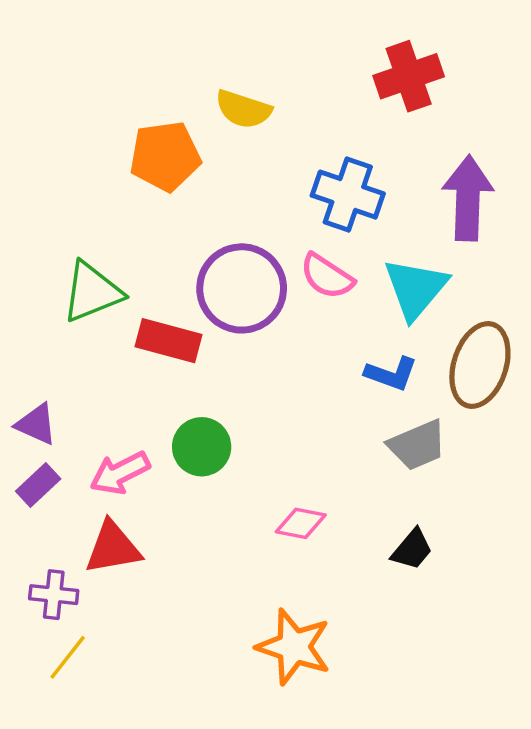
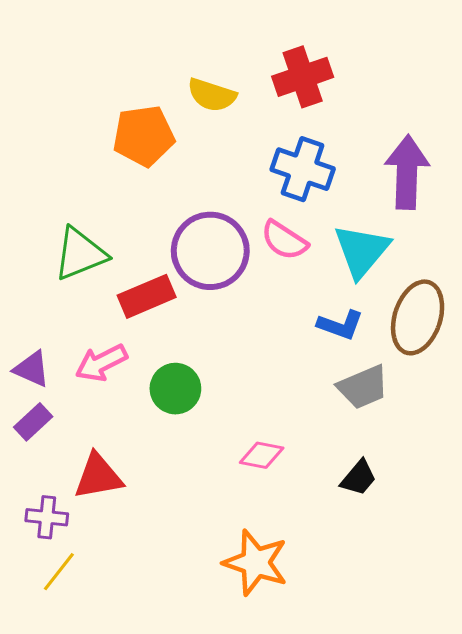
red cross: (409, 76) -> (303, 77), moved
red rectangle: (169, 341) -> (147, 296), turned -38
pink arrow: (120, 473) -> (101, 363), moved

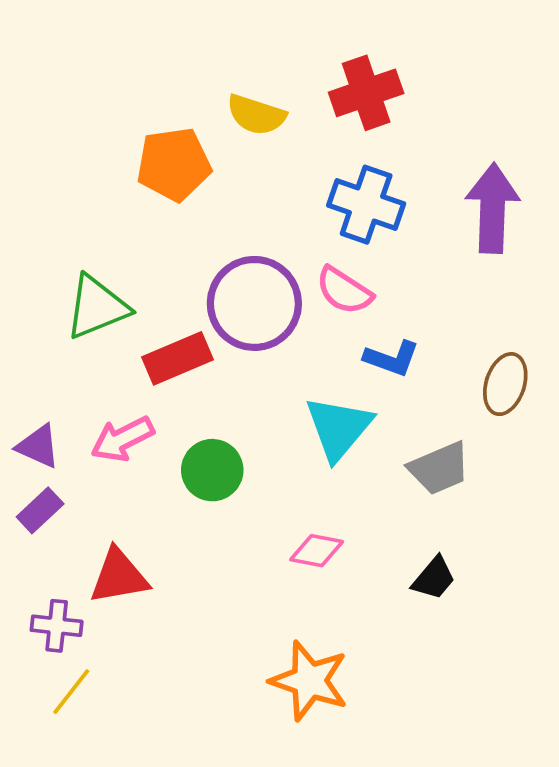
cyan triangle: (362, 251) -> (339, 428), moved
brown ellipse: (418, 317) -> (505, 384), size x0.7
blue L-shape: (340, 325) -> (392, 358), moved

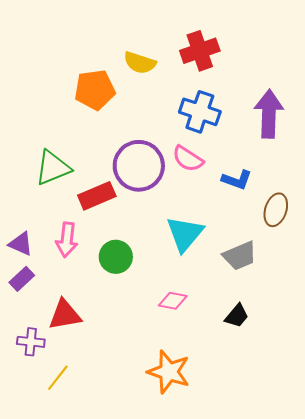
blue L-shape: (392, 358) -> (237, 180), moved
pink arrow: (123, 439) -> (67, 240), turned -56
yellow line: (71, 692) -> (58, 378), moved

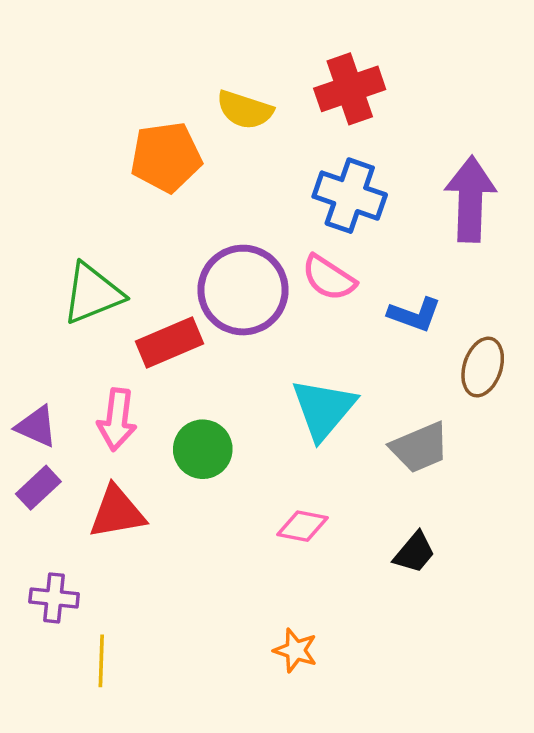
red triangle: (65, 315) -> (117, 512), moved
orange star: (169, 372) -> (295, 650), size x0.6
yellow line: (58, 378) -> (101, 661), turned -36

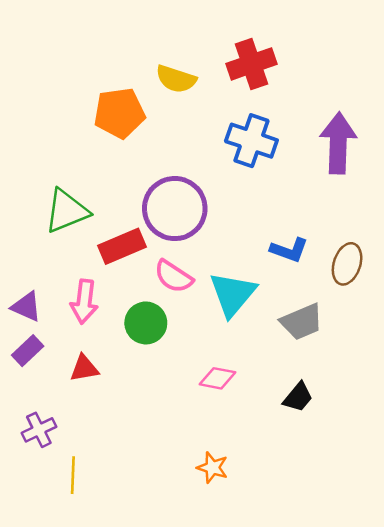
pink semicircle: (329, 278) -> (173, 276), moved
blue L-shape: (414, 315) -> (289, 250), moved
red triangle: (117, 512) -> (84, 368), size x0.7
purple cross: (54, 598) -> (39, 430), turned -32

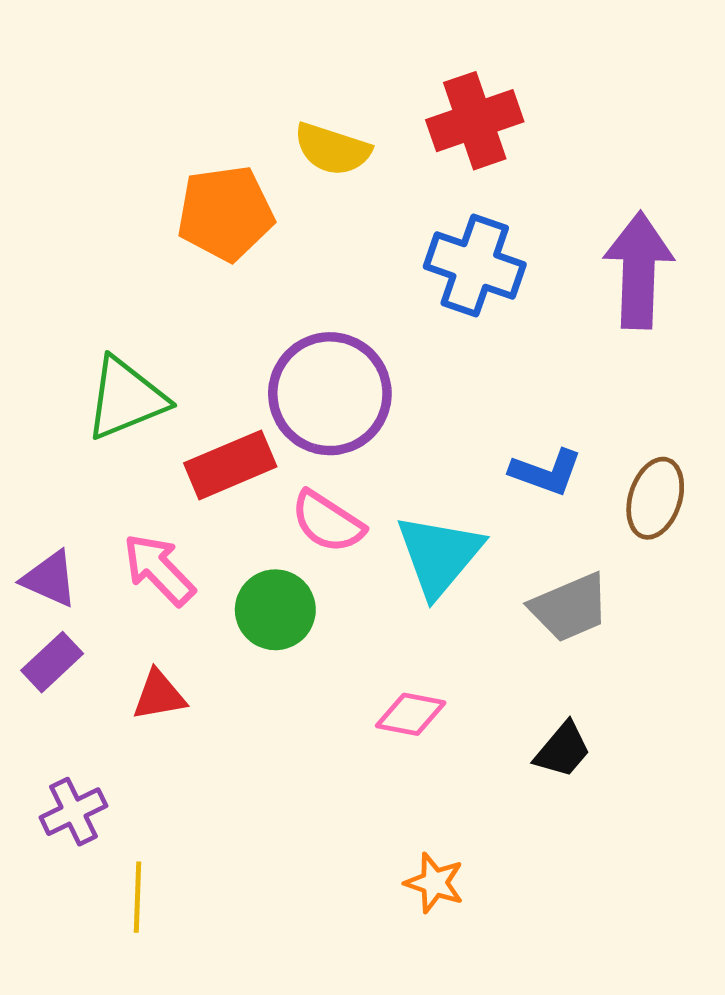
pink arrow: (84, 302) -> (159, 569), turned 129
orange star: (212, 468) -> (434, 883), moved

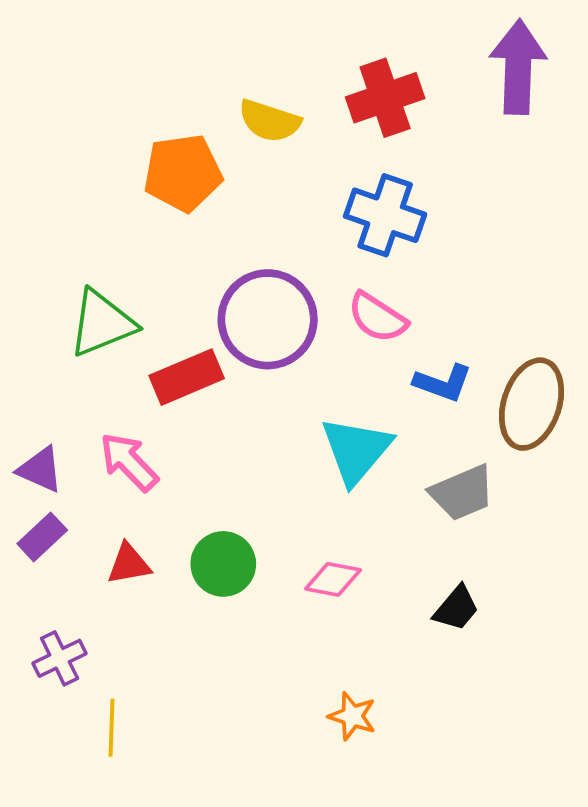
purple arrow: (639, 270) -> (518, 67), moved
brown ellipse: (655, 498) -> (531, 404), size x1.4
pink semicircle: (328, 522) -> (377, 317), moved
green circle: (275, 610) -> (223, 564), moved

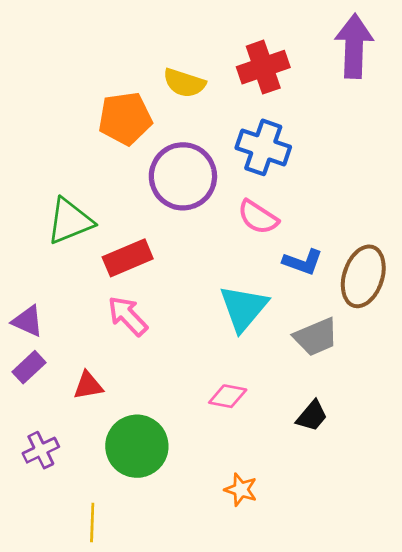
purple circle: (268, 319) -> (183, 176), moved
pink arrow: (129, 462) -> (128, 316), moved
green circle: (223, 564) -> (137, 446), moved, size x1.4
yellow line: (112, 728) -> (92, 522), moved

